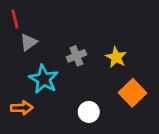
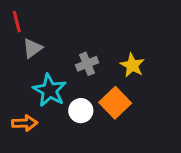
orange square: (133, 93) -> (115, 103), moved
white circle: (89, 112) -> (81, 111), moved

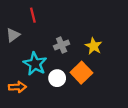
red line: (17, 22) -> (33, 15), moved
gray triangle: (32, 48) -> (13, 35), moved

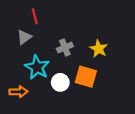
gray triangle: (13, 35) -> (24, 37), moved
orange square: (81, 73) -> (86, 77), turned -30

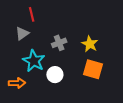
orange square: (86, 77) -> (93, 69), moved

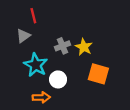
yellow star: (90, 44) -> (84, 47), moved
orange arrow: (17, 83) -> (41, 97), moved

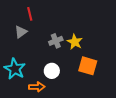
cyan star: (36, 65) -> (15, 69), moved

